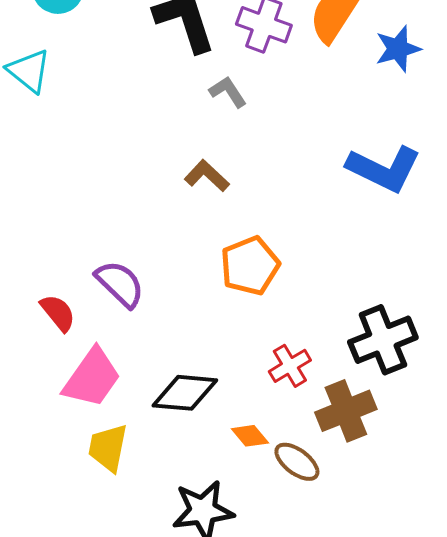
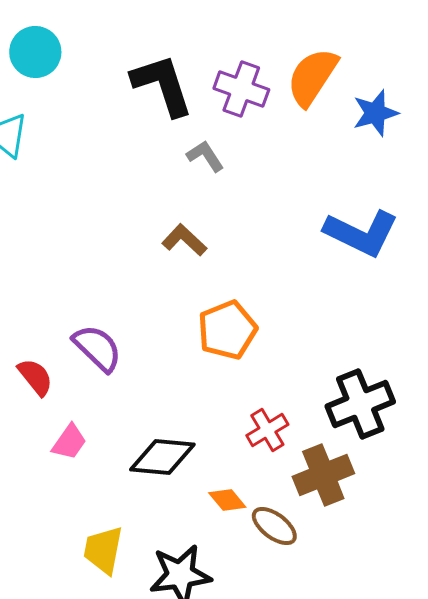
pink trapezoid: (92, 378) -> (69, 442), size x0.6
yellow trapezoid: (108, 448) -> (103, 550), moved

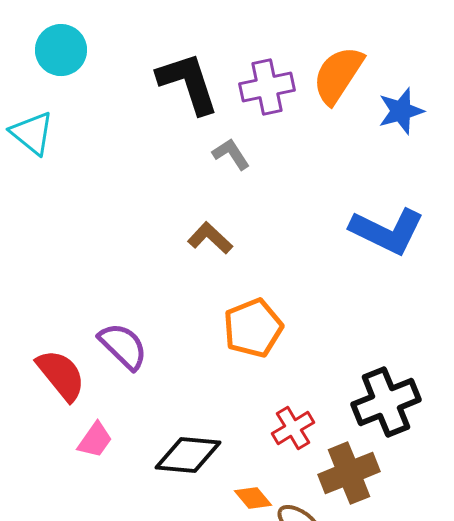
purple cross: (241, 89) -> (267, 87), turned -32
red semicircle: (35, 377) -> (61, 375), size x1.4

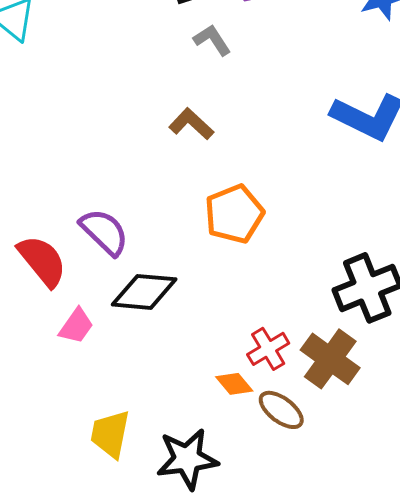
red cross: (293, 428) -> (268, 349), moved
black diamond: (188, 455) -> (144, 292), moved
brown cross: (349, 473) -> (330, 359), turned -32

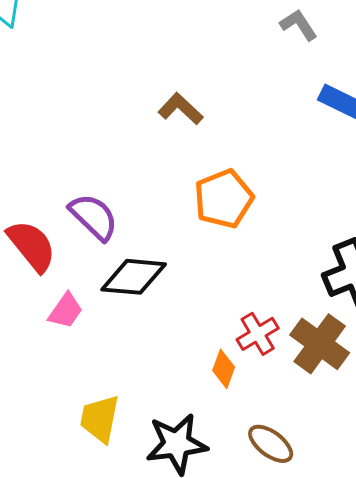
gray L-shape: (212, 40) -> (299, 25), moved
orange diamond: (234, 384) -> (224, 369), turned 60
brown ellipse: (281, 410) -> (271, 444), moved

